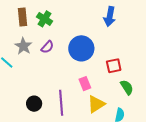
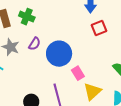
blue circle: (81, 48) -> (59, 54), moved
red square: (114, 66) -> (99, 28), moved

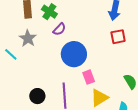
purple semicircle: (34, 44) -> (59, 29), moved

